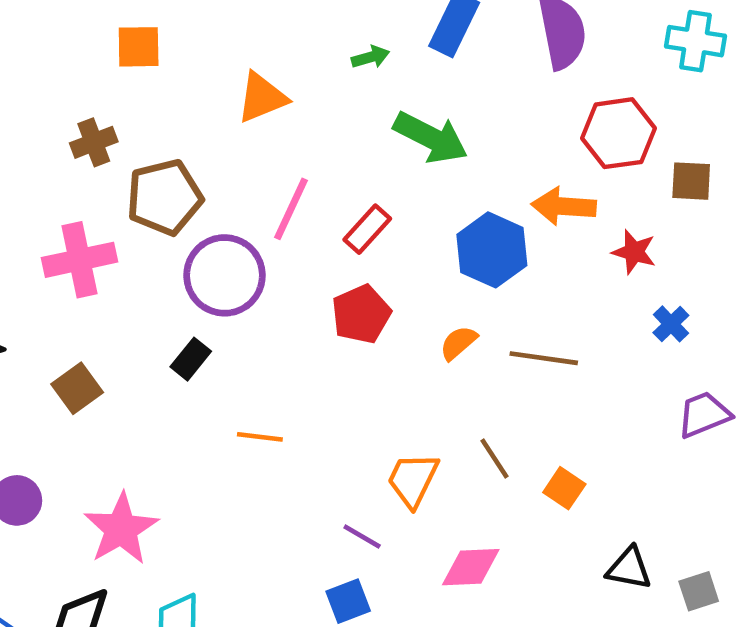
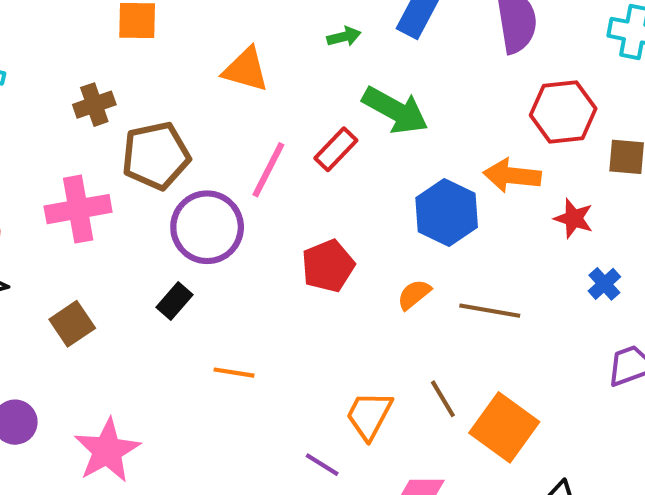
orange triangle: (262, 98) -> (246, 70), turned 36
red rectangle: (367, 229) -> (336, 149), moved
orange square: (564, 488) -> (504, 427), size x1.8

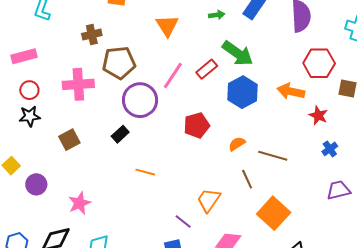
orange triangle: (246, 70) -> (167, 26), turned 35
blue hexagon: (447, 212) -> (242, 92), moved
brown line: (443, 399) -> (247, 179), moved
pink star: (107, 451) -> (80, 203), size x0.7

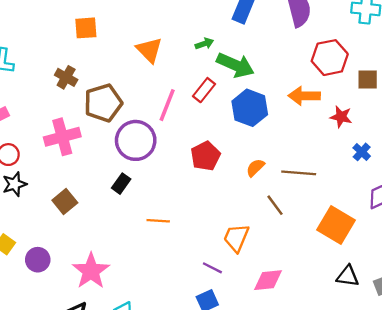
green arrow: (217, 15) -> (204, 44), moved
brown cross: (92, 35) -> (66, 77), turned -36
pink star: (80, 203) -> (91, 271), size x1.4
orange square: (274, 213) -> (336, 225), moved

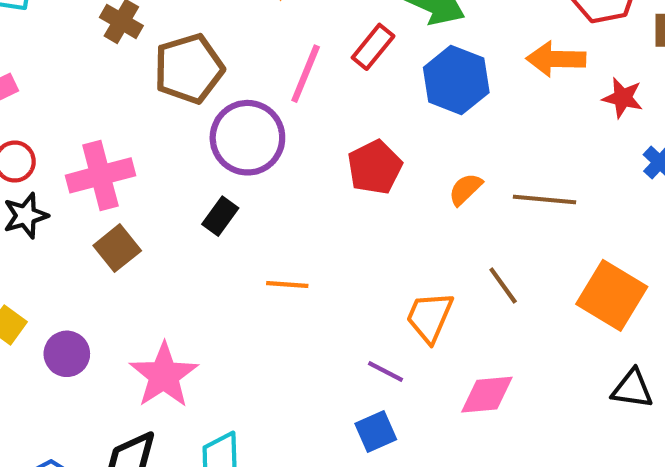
pink cross: (62, 137) -> (100, 175), moved
brown line: (275, 205) -> (503, 285), moved

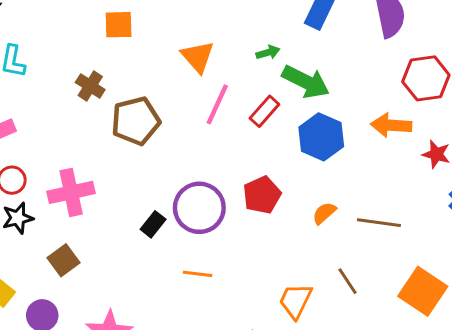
pink line: (306, 74) -> (217, 104), moved
purple circle: (247, 138) -> (199, 208), moved
brown square: (117, 248) -> (63, 260), moved

